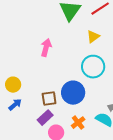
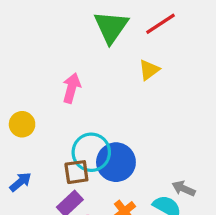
cyan circle: (93, 67) -> (91, 152), moved
yellow circle: (13, 85) -> (22, 124), moved

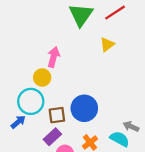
yellow circle: (22, 124) -> (42, 78), moved
cyan circle: (91, 152) -> (31, 101), moved

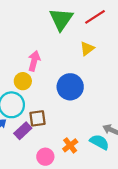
blue circle: (84, 108) -> (70, 87), moved
purple rectangle: (52, 137) -> (23, 131), moved

